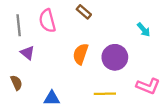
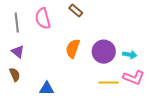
cyan arrow: (144, 30) -> (130, 55), moved, turned -40
purple triangle: (27, 53) -> (18, 52), moved
yellow line: (105, 94) -> (109, 83), moved

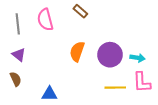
pink L-shape: (134, 78) -> (142, 82), turned 65

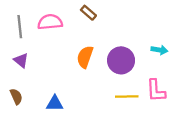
pink semicircle: (45, 20) -> (50, 22), turned 100
cyan arrow: (138, 58) -> (159, 50), moved
brown semicircle: (16, 79) -> (16, 96), moved

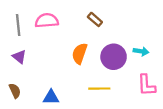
brown rectangle: (88, 13) -> (95, 19), moved
cyan arrow: (159, 50) -> (141, 51), moved
yellow line: (127, 96) -> (99, 89), moved

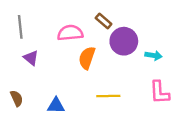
pink semicircle: (47, 21) -> (70, 33), moved
purple triangle: (19, 57) -> (31, 58), moved
purple circle: (114, 57) -> (124, 41), moved

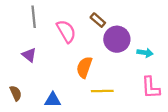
gray line: (20, 27) -> (34, 17), moved
pink semicircle: (70, 33) -> (66, 31), turned 65
orange semicircle: (87, 58) -> (84, 67), moved

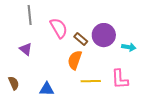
brown rectangle: (98, 20) -> (81, 39), moved
pink L-shape: (151, 88) -> (120, 79), moved

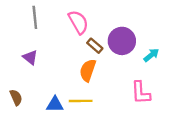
pink semicircle: (59, 28) -> (78, 22), moved
cyan arrow: (129, 47) -> (151, 55), turned -48
yellow line: (91, 81) -> (81, 101), moved

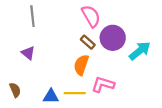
pink semicircle: (78, 22) -> (91, 16), moved
cyan arrow: (151, 55) -> (140, 51), size x1.5
pink L-shape: (141, 93) -> (103, 84), moved, turned 110

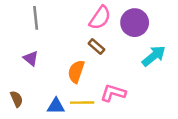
pink semicircle: (91, 16) -> (100, 18), turned 65
purple circle: (113, 38) -> (135, 23), moved
orange semicircle: (81, 65) -> (76, 72), moved

